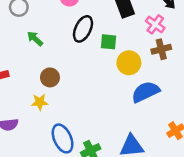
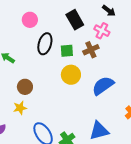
brown cross: (161, 49) -> (91, 50), moved
yellow circle: (129, 63) -> (71, 75), moved

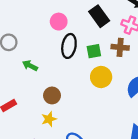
pink circle: (30, 20) -> (59, 22), moved
brown cross: (91, 50) -> (120, 47), turned 35

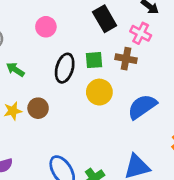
pink circle: (59, 22) -> (46, 27), moved
black ellipse: (69, 46) -> (65, 68), moved
yellow star: (49, 119) -> (13, 111), moved

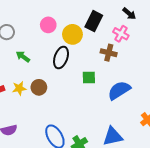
black rectangle: (105, 19) -> (94, 21), turned 54
green square: (94, 60) -> (89, 77), moved
yellow circle: (99, 92) -> (72, 34), moved

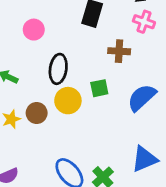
yellow circle: (72, 34) -> (68, 101), moved
pink cross: (121, 34) -> (144, 22), moved

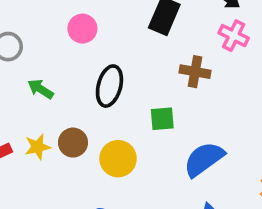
blue semicircle: (142, 98) -> (204, 159), moved
yellow circle: (68, 101) -> (118, 159), moved

